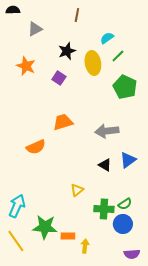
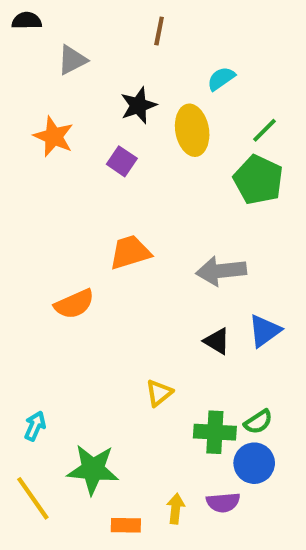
green line: (118, 56) -> (265, 130), moved
cyan arrow: (17, 206) -> (35, 426), size x0.6
orange rectangle: (68, 236) -> (126, 525), moved
purple semicircle: (132, 254) -> (223, 502), moved

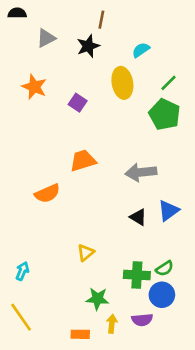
black star: (138, 105) -> (88, 46), moved
yellow triangle: (159, 393) -> (86, 253), moved
green star: (93, 469) -> (97, 299), moved, size x0.7

